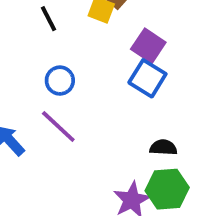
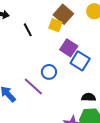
purple square: (148, 46) -> (69, 48), moved
blue circle: (60, 81) -> (49, 72), moved

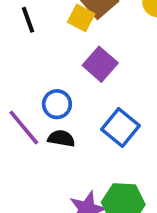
blue square: (80, 61) -> (120, 127), moved
black semicircle: (89, 97) -> (61, 138), moved

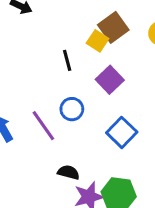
black line: (28, 20) -> (67, 60), moved
black semicircle: (61, 138) -> (69, 172), moved

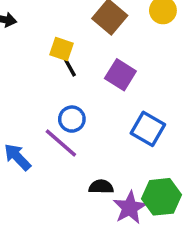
yellow square: (98, 41) -> (62, 49), moved
blue circle: (72, 109) -> (72, 119), moved

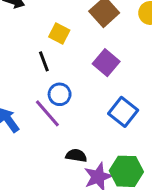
black line: (69, 65) -> (44, 61), moved

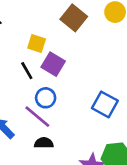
purple square: (106, 63) -> (53, 64), moved
black semicircle: (76, 155) -> (44, 143), moved

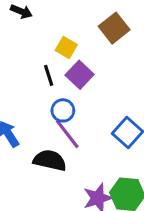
purple line: (37, 117) -> (67, 134), moved
black semicircle: (44, 143) -> (50, 160), size x1.5

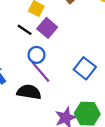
black line: (49, 75) -> (25, 30), turned -35

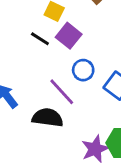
blue circle: (36, 55) -> (83, 70), moved

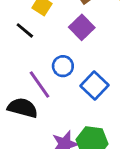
purple square: (69, 36) -> (82, 27), moved

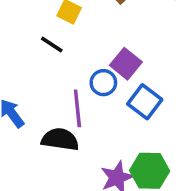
purple square: (82, 27) -> (126, 64), moved
purple line: (40, 84) -> (77, 108), turned 36

